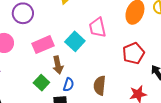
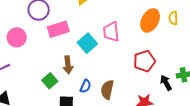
pink rectangle: (43, 45) -> (58, 29), moved
blue semicircle: (69, 85) -> (85, 86), moved

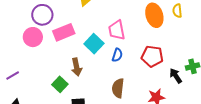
orange ellipse: (150, 20) -> (154, 15), turned -40
pink circle: (17, 37) -> (33, 37), moved
red pentagon: (144, 61) -> (152, 56), turned 30
blue semicircle: (85, 86) -> (117, 55), moved

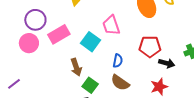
blue semicircle: (117, 55) -> (118, 61), moved
black arrow: (176, 76) -> (167, 63), moved, turned 147
green square: (60, 84) -> (90, 85), moved
brown semicircle: (118, 88) -> (120, 83), turned -54

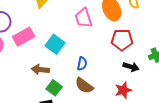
pink trapezoid: (111, 25) -> (84, 18), moved
red pentagon: (150, 47) -> (122, 40), moved
brown arrow: (76, 67) -> (40, 70), turned 114

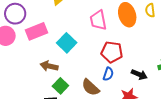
red pentagon: (122, 40) -> (112, 52), moved
blue semicircle: (82, 64) -> (108, 74), moved

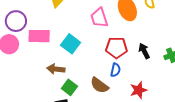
pink rectangle: (36, 31) -> (39, 36), turned 30
black arrow: (139, 74) -> (144, 51), moved, turned -133

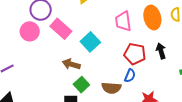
pink rectangle: (39, 36) -> (61, 29), turned 30
black arrow: (144, 51) -> (161, 51), moved
brown semicircle: (99, 85) -> (111, 88), turned -42

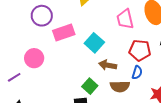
pink rectangle: (61, 29) -> (64, 32), turned -55
pink circle: (30, 31) -> (34, 58), moved
brown arrow: (71, 64) -> (108, 65), moved

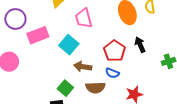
pink trapezoid: (125, 19) -> (84, 18), moved
red pentagon: (140, 50) -> (114, 51), turned 30
blue semicircle: (137, 72) -> (112, 73), turned 96

